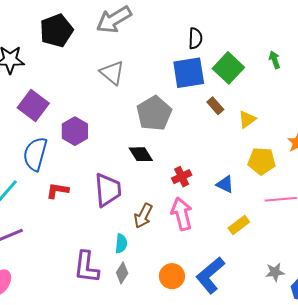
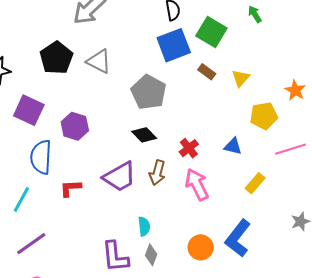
black pentagon: (56, 31) -> (56, 58), moved
purple trapezoid: (108, 190) -> (120, 177), turned 78
brown arrow: (143, 216) -> (157, 173), moved

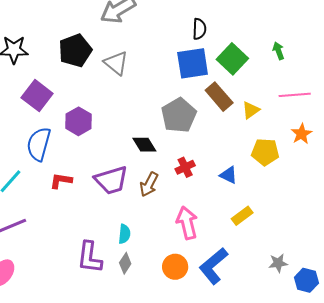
brown rectangle: (207, 72) -> (219, 97), size x1.6
gray pentagon: (149, 92) -> (179, 115), moved
pink line: (291, 149) -> (295, 95), moved
pink arrow: (197, 184) -> (187, 223), moved

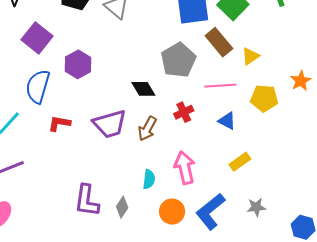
pink line: (295, 95) -> (220, 86), moved
cyan semicircle: (124, 234) -> (149, 179), moved
gray star: (278, 263) -> (256, 207), moved

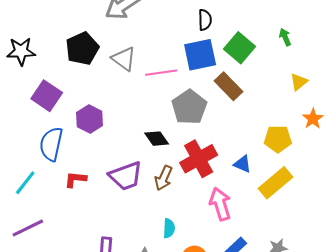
yellow triangle: (250, 56) -> (299, 82), moved
pink line: (220, 86) -> (161, 73), moved
red cross: (184, 112) -> (199, 159), size x1.8
yellow rectangle: (240, 162) -> (275, 183), moved, size x1.6
pink arrow: (185, 168) -> (220, 204), moved

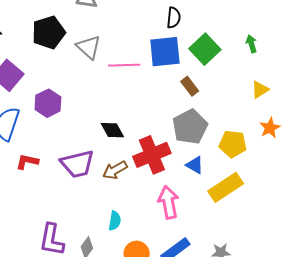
brown rectangle: (228, 86) -> (190, 86), size x0.7
gray pentagon: (189, 107) -> (190, 127), moved
brown arrow: (164, 178) -> (115, 170), turned 30

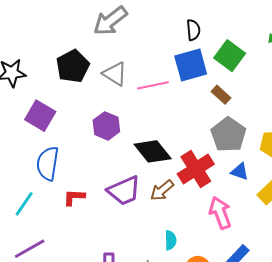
purple hexagon: (48, 103) -> (106, 126), moved
black diamond: (112, 130) -> (153, 151), size x1.5

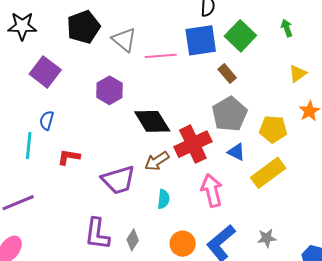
blue semicircle: (48, 164) -> (47, 120), size x0.6
purple trapezoid: (124, 191) -> (118, 180), moved
cyan line: (24, 204) -> (29, 146), moved, turned -36
cyan semicircle: (171, 240) -> (164, 199), moved

